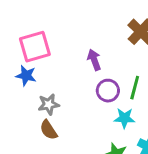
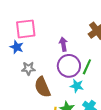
purple circle: (108, 91) -> (69, 66), size x1.5
brown semicircle: (49, 130) -> (42, 87), moved, size x1.5

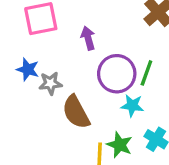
purple arrow: (63, 44) -> (88, 38), moved
blue star: (17, 47) -> (28, 69), moved

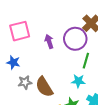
purple circle: (117, 74) -> (75, 39), moved
gray star: (50, 83) -> (25, 82), moved

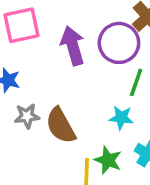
purple arrow: (49, 41) -> (73, 46), size x1.5

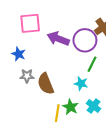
purple arrow: (73, 46) -> (58, 39), turned -60

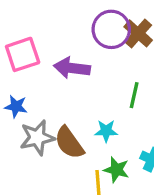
purple circle: (85, 40) -> (111, 29), moved
gray star: (27, 76) -> (37, 138), size x1.5
cyan star: (81, 83) -> (106, 131), moved

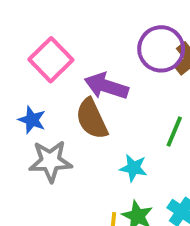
pink square: (23, 54) -> (51, 60), turned -36
brown semicircle: (69, 143) -> (92, 119), moved

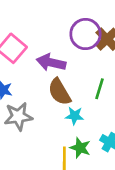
brown semicircle: (92, 119) -> (59, 92), moved

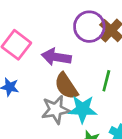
gray star: (18, 116) -> (56, 110), moved
cyan star: (74, 116) -> (83, 109), size x1.5

